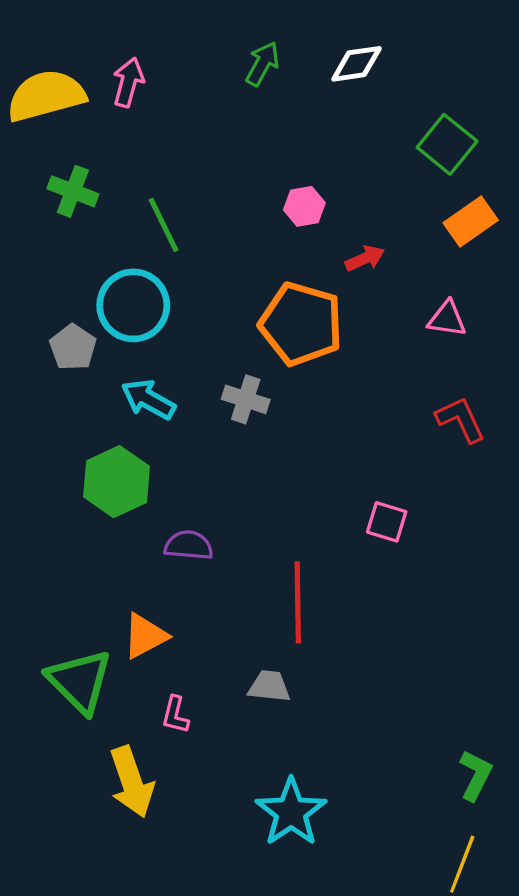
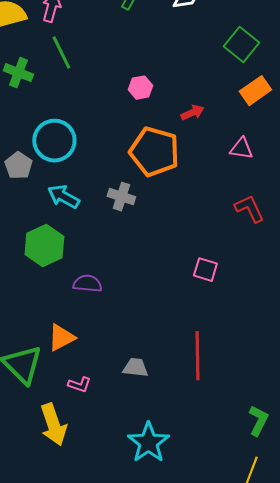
pink hexagon: (304, 206) -> (140, 88), moved
green line: (164, 225) -> (61, 53), moved
red line: (298, 602) -> (197, 356), moved
pink L-shape: (175, 715) -> (79, 385), turned -85

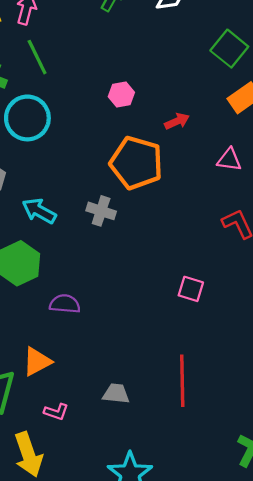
cyan circle: (54, 141) -> (27, 118), moved

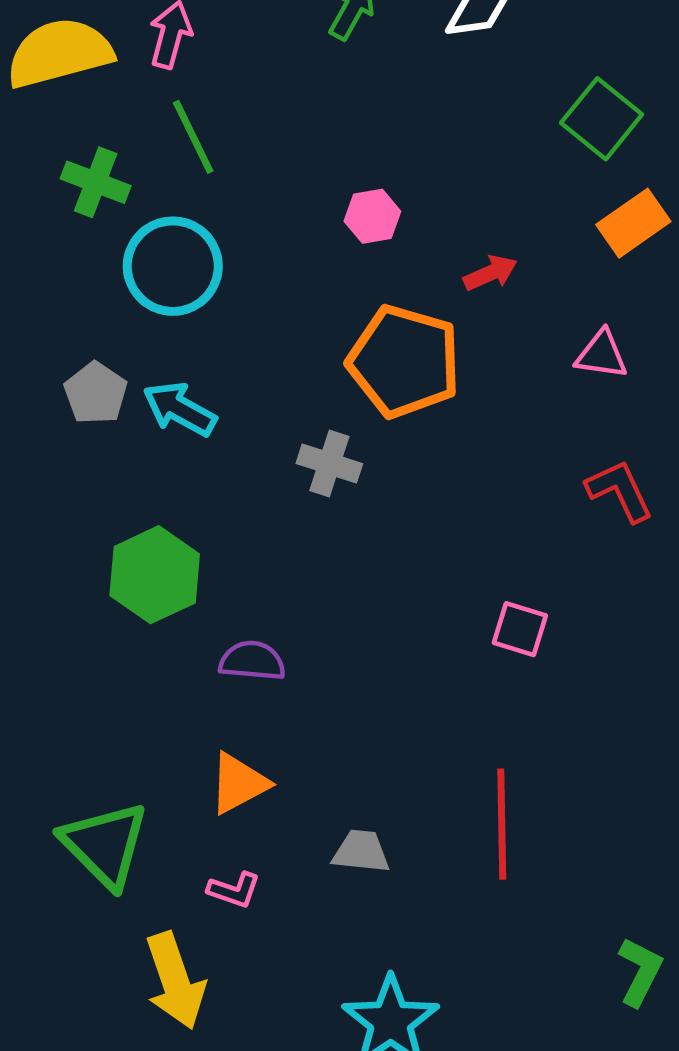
cyan arrow: (39, 211) -> (180, 409), moved
orange triangle: (37, 362) -> (239, 783), moved

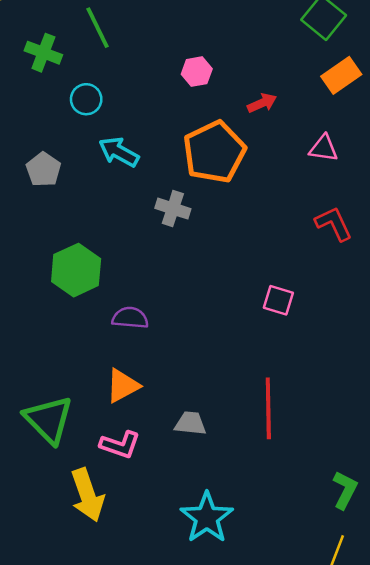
cyan circle: (173, 266) -> (86, 99), size x0.6
orange pentagon: (404, 361) -> (214, 152), turned 30
cyan arrow: (180, 409) -> (119, 152), moved
pink L-shape: (234, 890) -> (120, 445), size x1.4

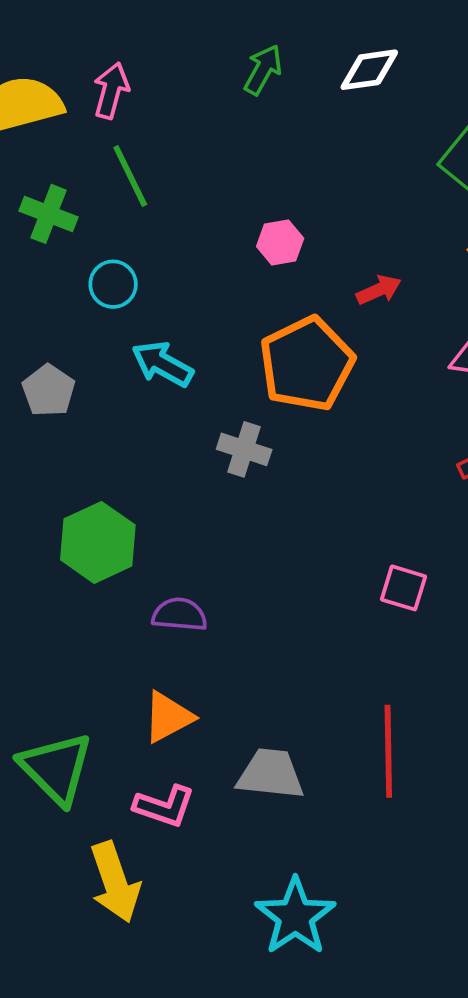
gray trapezoid: (190, 423) -> (271, 774), size x1.4

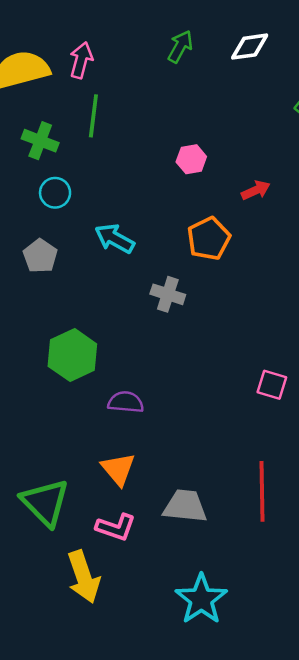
green line: (130, 176) -> (93, 116), turned 33
cyan circle: (113, 284) -> (55, 193), moved
orange pentagon: (307, 364) -> (209, 239), size x0.7
orange triangle: (168, 717) -> (118, 469), turned -42

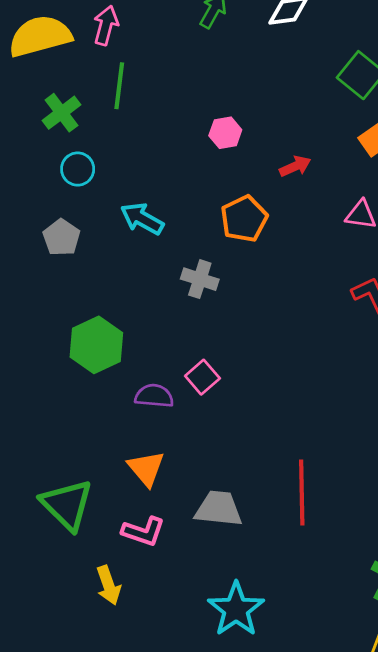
green cross: (40, 141) -> (62, 113), turned 32
pink square: (272, 385) -> (202, 377), moved, turned 32
yellow arrow: (84, 577) -> (108, 585), size x0.7

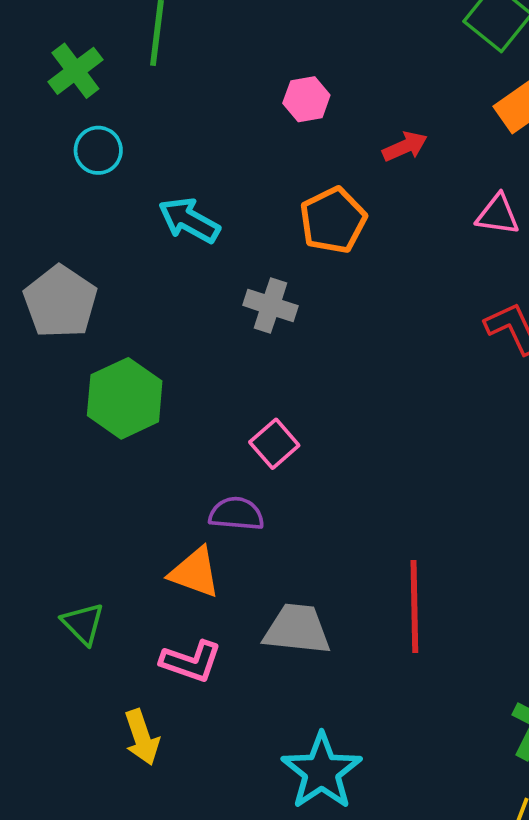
gray pentagon: (62, 237) -> (60, 302), moved, size x1.4
purple semicircle: (154, 396) -> (236, 514), moved
orange triangle: (146, 468) -> (195, 572), turned -30
green triangle: (67, 505) -> (83, 624), size x0.6

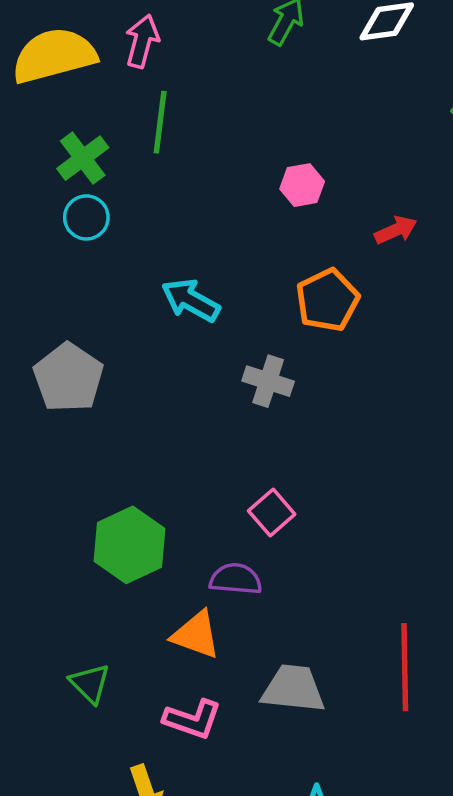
cyan circle: (98, 150) -> (86, 217), moved
green hexagon: (125, 398) -> (130, 545), moved

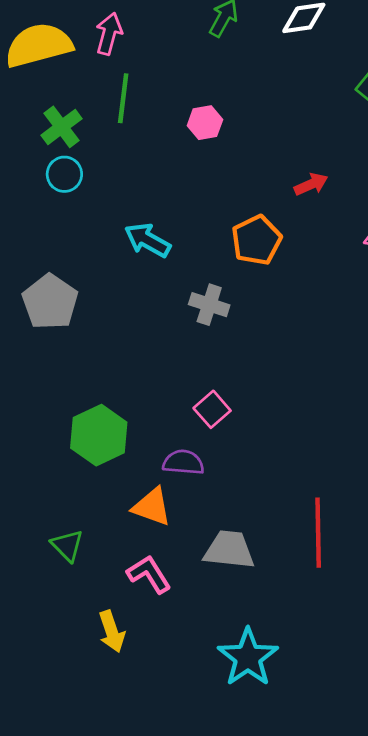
pink hexagon: (302, 185) -> (205, 123), moved
pink L-shape: (192, 719) -> (149, 574), turned -141

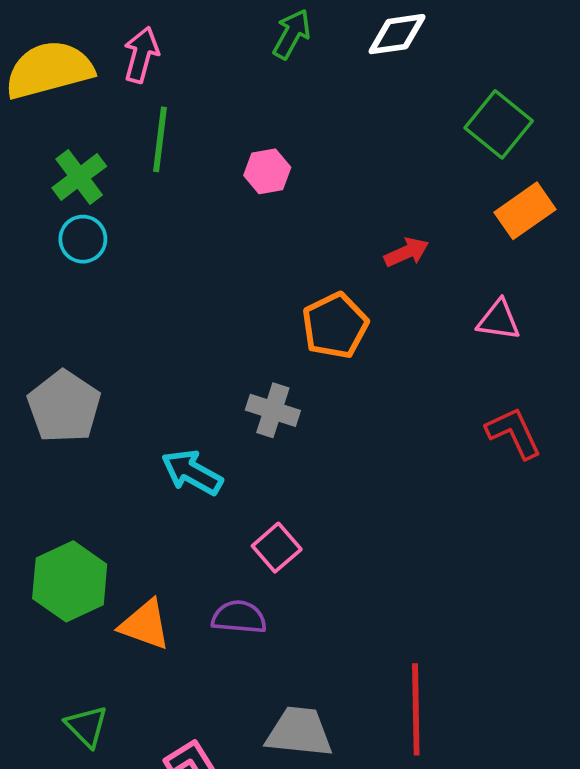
cyan arrow: (148, 240) -> (192, 472), moved
green hexagon: (99, 435) -> (70, 581), moved
orange triangle: (152, 507) -> (145, 625), moved

